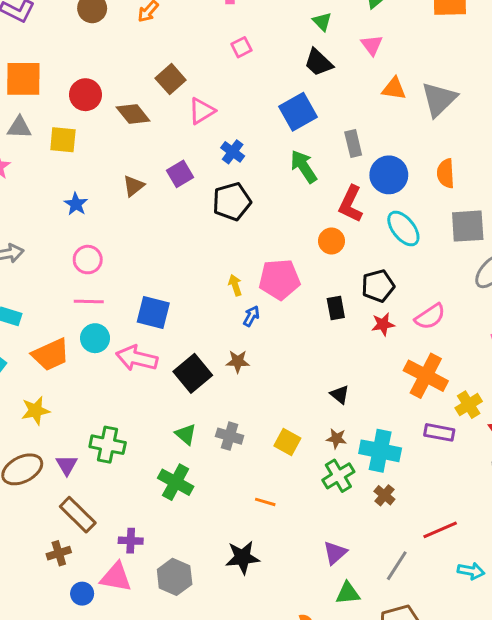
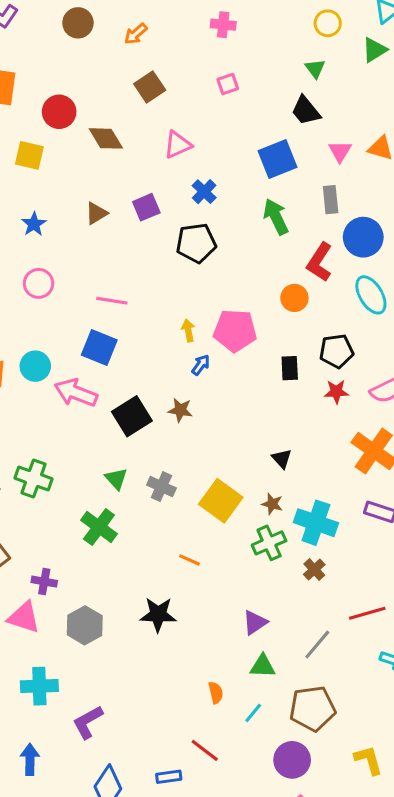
pink triangle: (372, 45) -> (340, 151), moved
brown square: (171, 79) -> (150, 87), moved
pink line: (89, 301) -> (112, 301), moved
yellow square: (287, 442) -> (221, 501), size x1.5

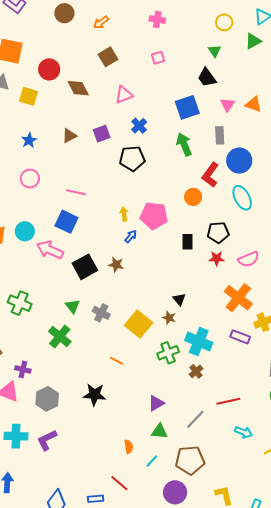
brown star: (272, 504) -> (169, 318), moved
purple L-shape: (88, 722) -> (47, 440), moved

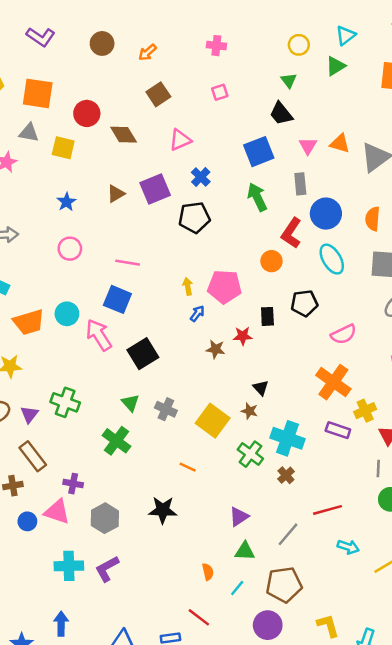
purple square: (102, 134) -> (155, 189), size x1.4
pink arrow: (50, 250) -> (99, 335), turned 36
red star: (217, 258) -> (243, 336), moved
brown star: (116, 265) -> (216, 349), moved
green cross: (168, 353) -> (250, 454), turned -30

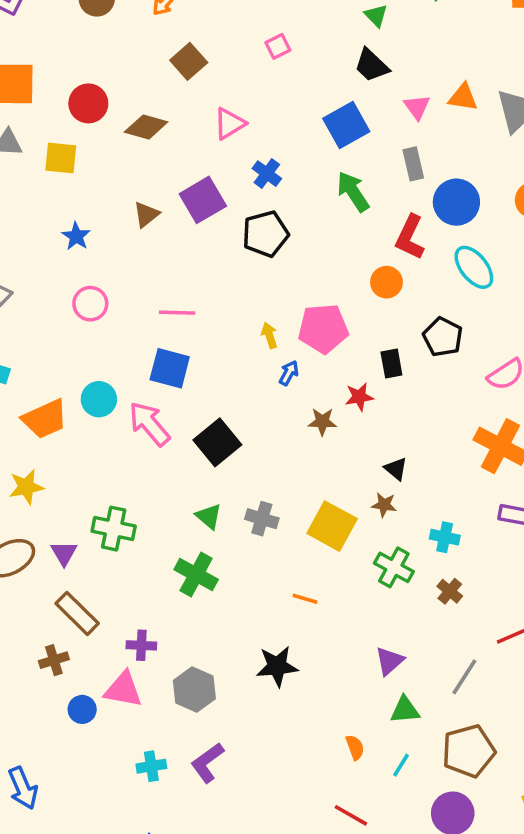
brown diamond: (124, 135) -> (146, 127), turned -36
black pentagon: (304, 303) -> (443, 337), turned -30
cyan cross: (287, 438) -> (445, 537), size x0.6
cyan cross: (69, 566) -> (151, 766), size x0.7

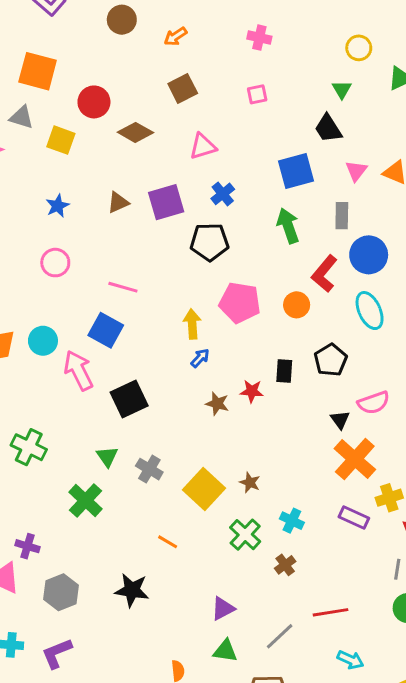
pink pentagon: (323, 329) -> (240, 303), moved
yellow arrow: (269, 335) -> (192, 324), size x1.4
black triangle: (396, 469) -> (340, 420), moved

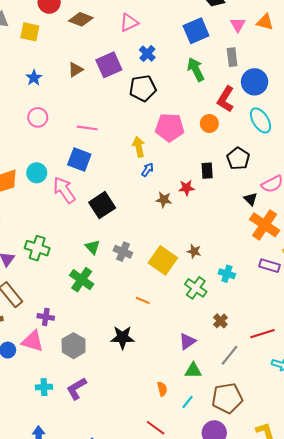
brown cross: (285, 565) -> (220, 321), moved

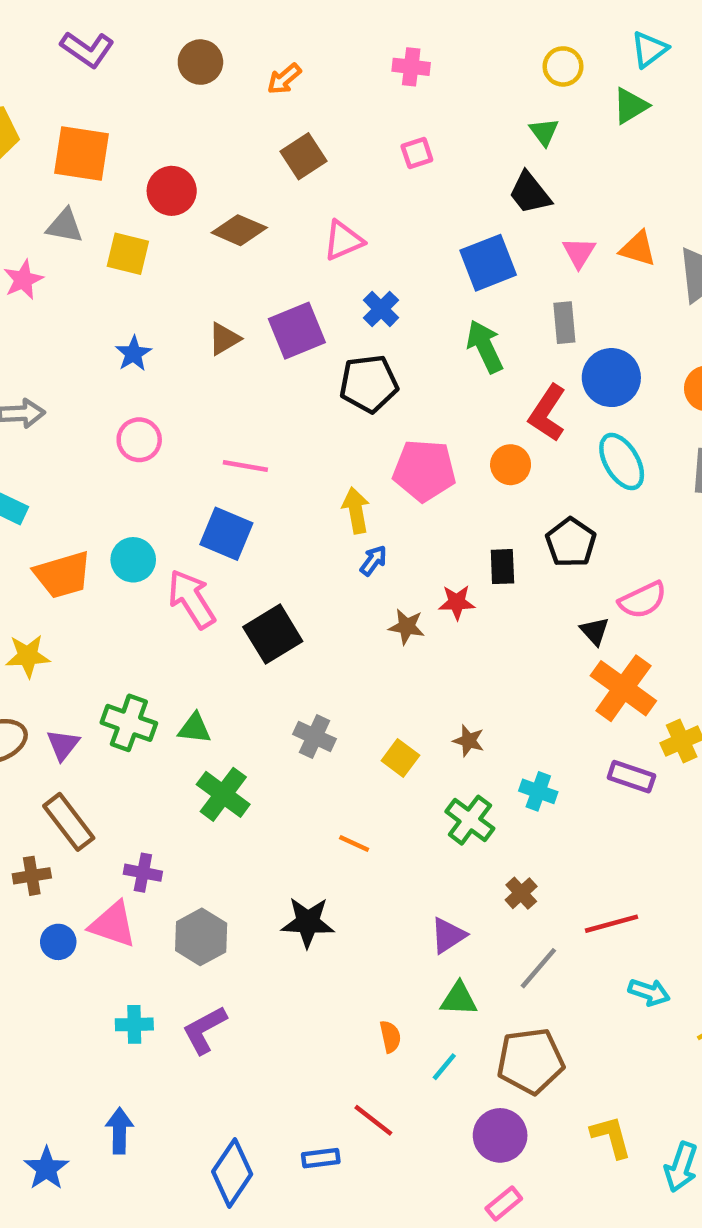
green triangle: (93, 247) -> (195, 728), moved, turned -42
yellow square: (163, 260) -> (400, 758), size x0.6

